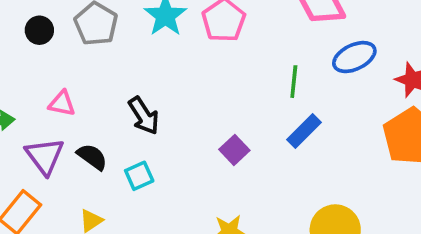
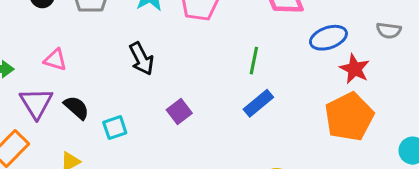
blue ellipse: (354, 57) -> (328, 38), moved
black arrow: (144, 116) -> (141, 59), moved
purple square: (234, 150) -> (179, 111), moved

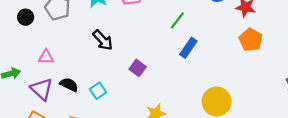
green line: (254, 61) -> (177, 20), turned 42
orange pentagon: (349, 117) -> (251, 40), size x0.7

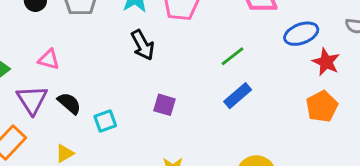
black arrow: (103, 40) -> (143, 45), moved
purple square: (138, 68) -> (165, 105), turned -35

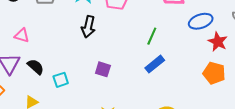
black arrow: (143, 45) -> (88, 27), turned 40
green line: (233, 56) -> (152, 36), turned -30
orange pentagon: (322, 106) -> (214, 73), turned -30

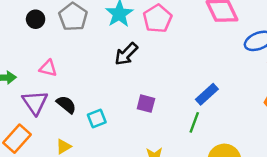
black arrow: (88, 27) -> (126, 54), turned 35
green line: (152, 36) -> (194, 122), moved

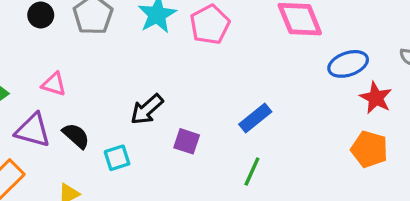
black arrow: (126, 54) -> (147, 109), moved
blue rectangle: (207, 94) -> (255, 118), moved
purple triangle: (35, 102) -> (33, 130), turned -44

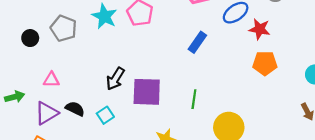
blue rectangle: (255, 118) -> (197, 42), moved
purple triangle: (33, 130) -> (46, 113), turned -30
purple square: (187, 141) -> (147, 92), size x1.8

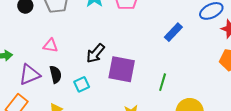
pink triangle: (51, 80) -> (50, 45), moved
black semicircle: (75, 109) -> (56, 74), turned 42

